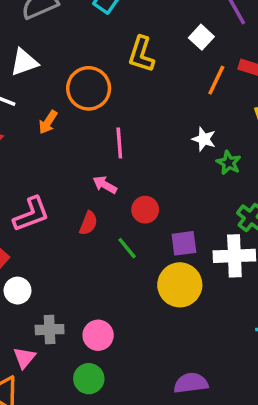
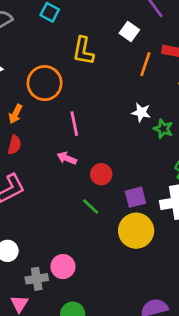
red semicircle: (88, 223) -> (14, 145), moved
pink circle: (98, 335) -> (63, 267), moved

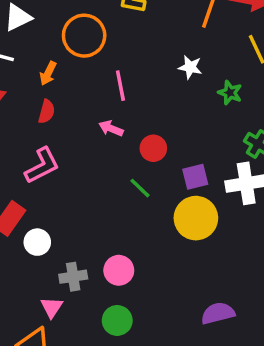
white star: (141, 112) -> (190, 67), moved
pink circle: (63, 267) -> (119, 270), moved

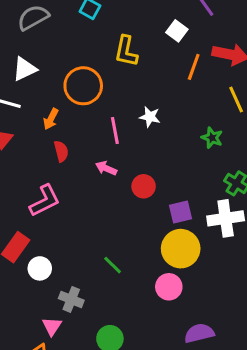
white star: (190, 67) -> (150, 117), moved
red semicircle: (47, 112) -> (61, 151), moved, turned -30
green line: (140, 188) -> (113, 265), moved
pink circle: (119, 270) -> (169, 287), moved
gray cross: (73, 277) -> (71, 299), turned 30

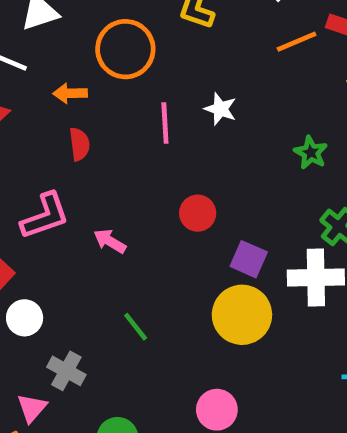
orange line: (194, 67) -> (297, 42), turned 40
orange arrow: (51, 119) -> (70, 93), turned 55
pink arrow: (106, 168) -> (110, 241), moved
purple square: (180, 212) -> (249, 259), turned 30
pink circle: (169, 287) -> (217, 410), moved

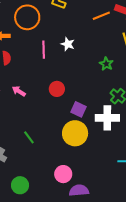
pink arrow: (110, 241) -> (19, 91), moved

